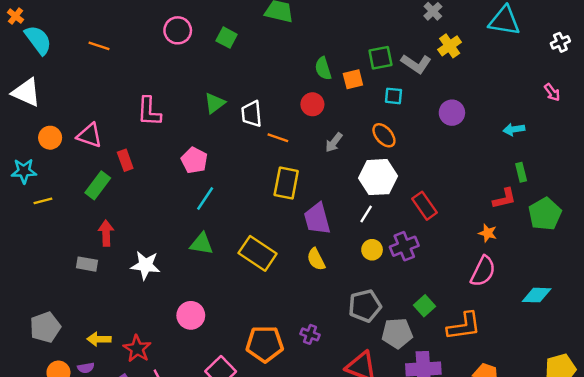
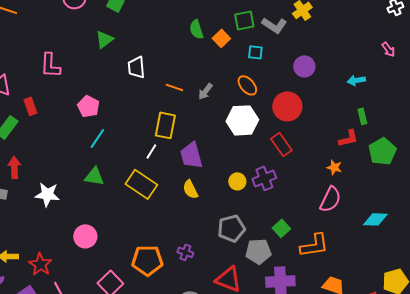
orange square: (353, 79) -> (221, 38), turned -30
green triangle: (215, 103) -> (104, 39), moved
red circle: (312, 104) -> (287, 106), moved, size x1.5
orange line: (278, 138) -> (174, 87), moved
white line: (366, 214) -> (151, 151), moved

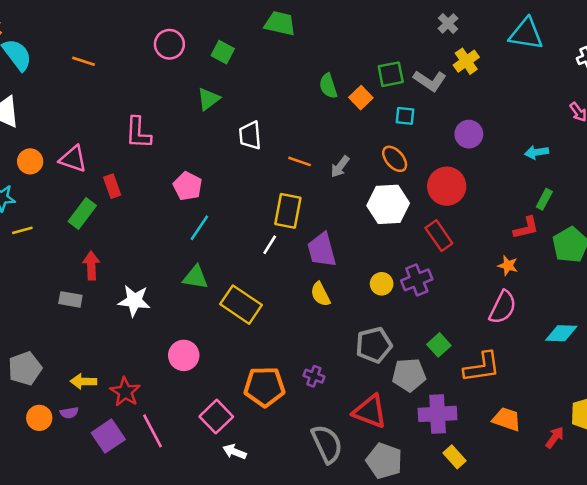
green rectangle: (362, 116) -> (544, 199), turned 42
yellow rectangle: (141, 184) -> (241, 305), moved

